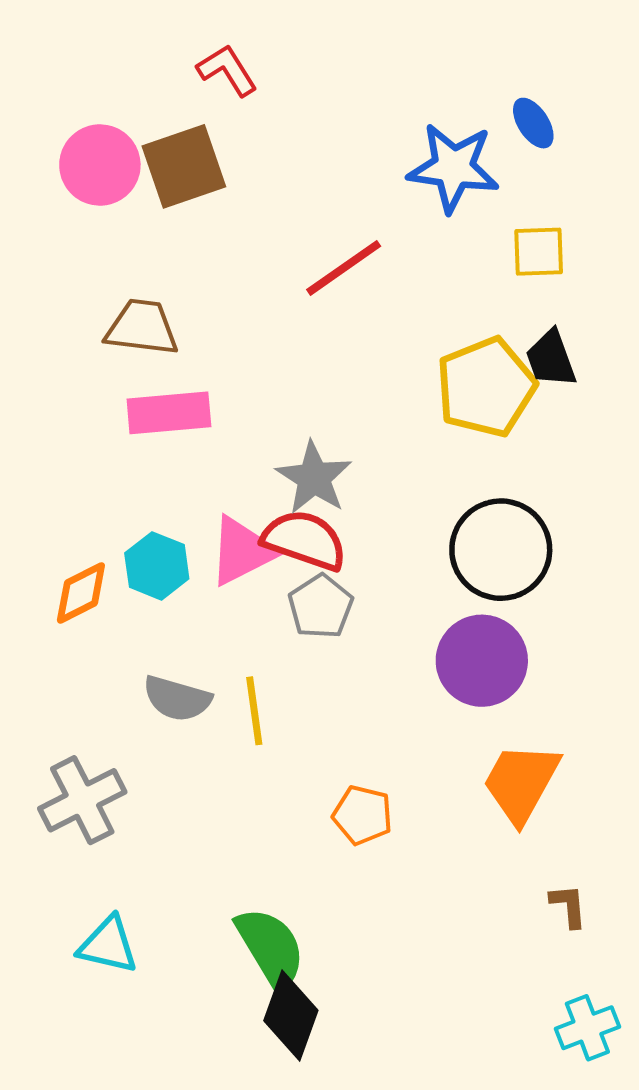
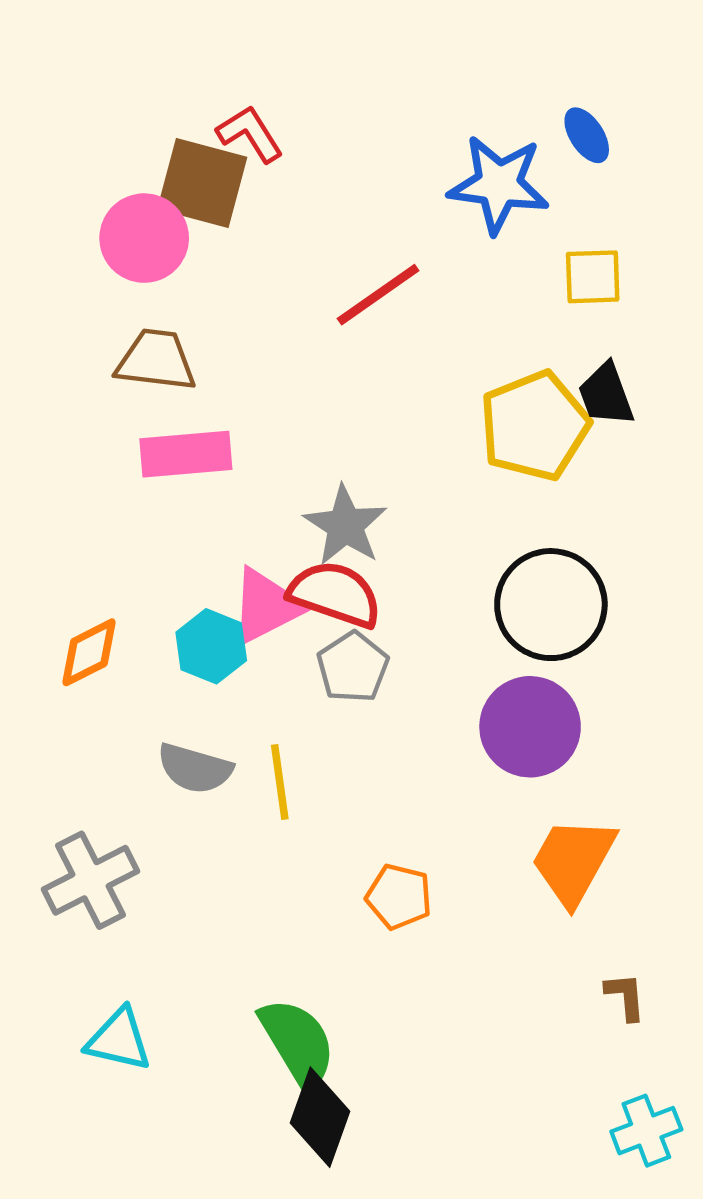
red L-shape: (227, 70) -> (250, 134), moved
pink circle: (100, 165) -> (144, 238), moved
brown square: (184, 166) -> (202, 183), turned 34
cyan hexagon: (157, 566) -> (211, 646), moved

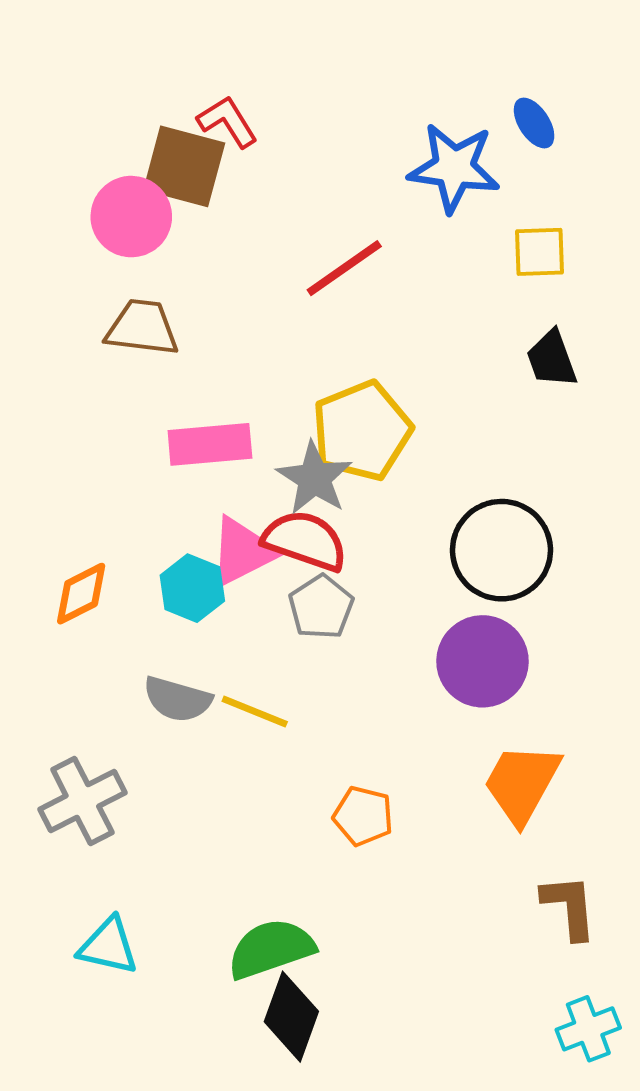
yellow pentagon: (535, 426) -> (362, 431), moved
pink rectangle: (186, 454) -> (210, 444), moved
yellow line: (280, 782) -> (255, 712), turned -60
brown L-shape: (625, 996) -> (569, 907), size x1.5
green semicircle: (298, 1043) -> (271, 949), turned -78

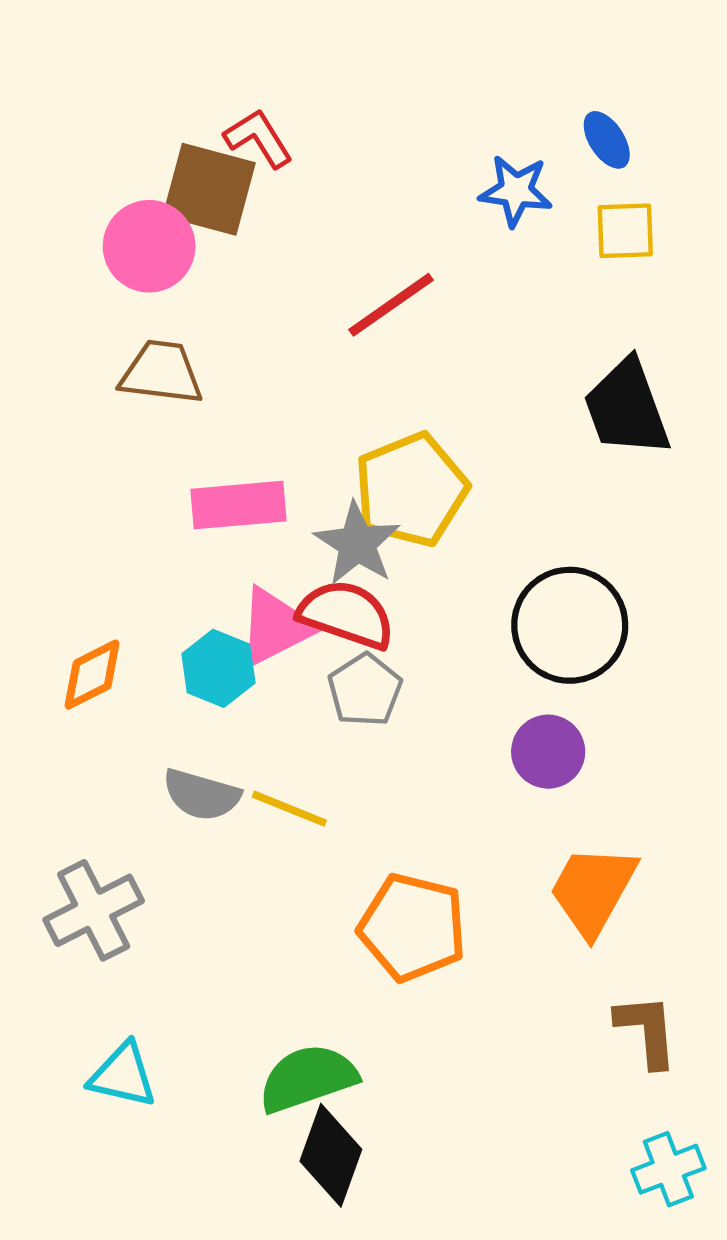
blue star: (454, 168) -> (516, 191), size x0.7
yellow square: (539, 252) -> (625, 231), moved
black trapezoid: (552, 359) -> (627, 408), size x1.5
purple circle: (483, 661) -> (548, 752), size x0.7
orange pentagon: (363, 816) -> (413, 927), size x1.6

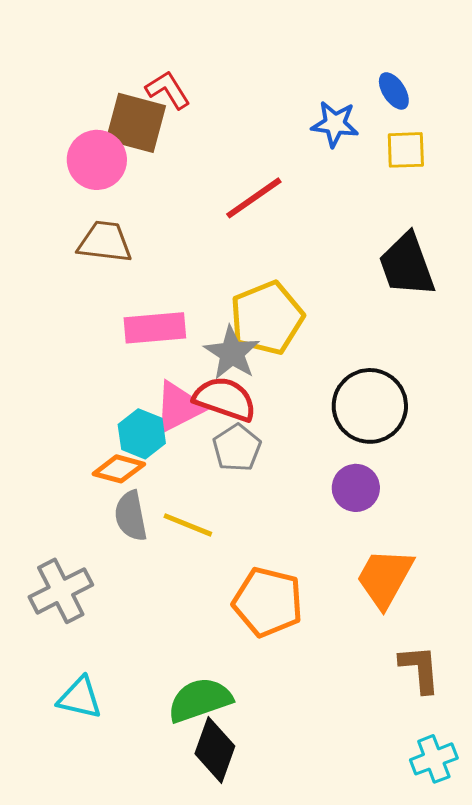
orange diamond: (92, 675) -> (119, 469), moved, turned 42
gray semicircle: (201, 795) -> (131, 516), turned 63

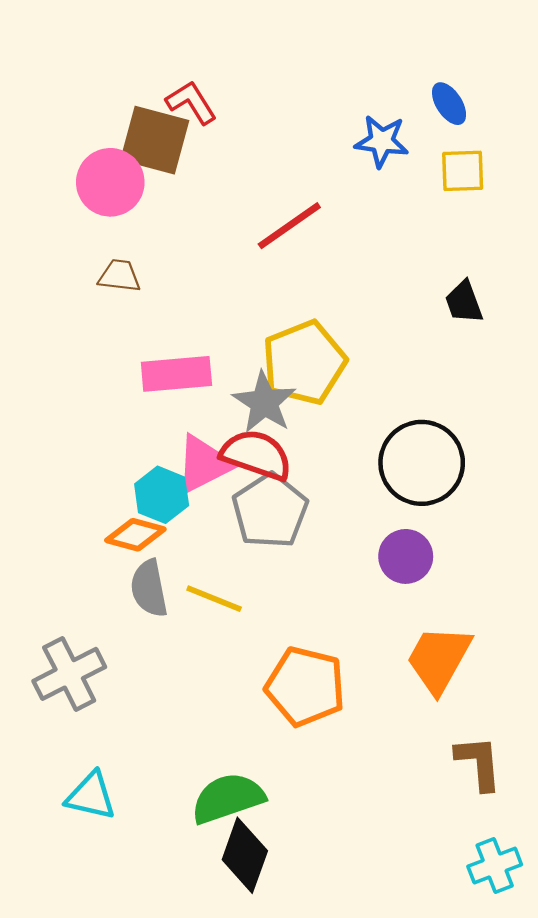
brown trapezoid: (105, 242) -> (119, 276), size x0.7
black trapezoid: (407, 265) -> (464, 302), size x0.6
gray pentagon: (237, 448) -> (270, 511), size x1.4

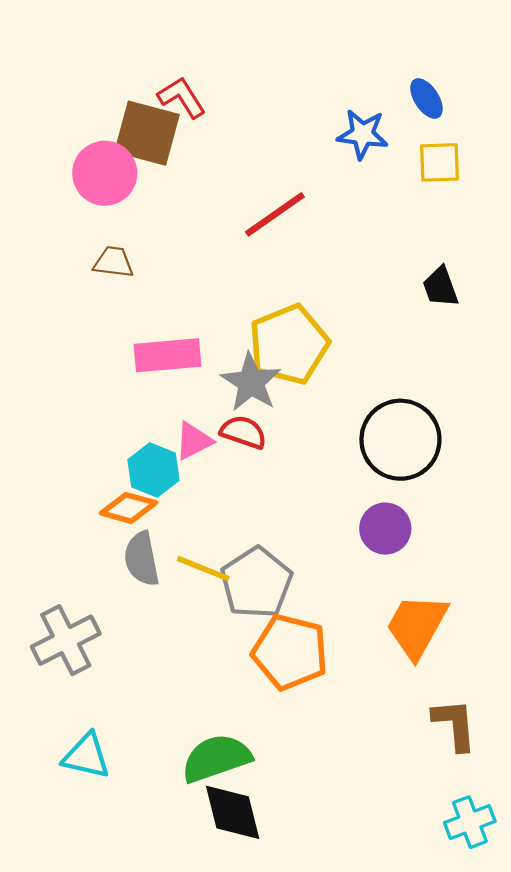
red semicircle: (256, 455) -> (243, 432), size x0.7
pink triangle: (204, 464) -> (194, 441), size x0.7
gray pentagon: (270, 511) -> (256, 583), moved
black diamond: (245, 855) -> (233, 812), turned -34

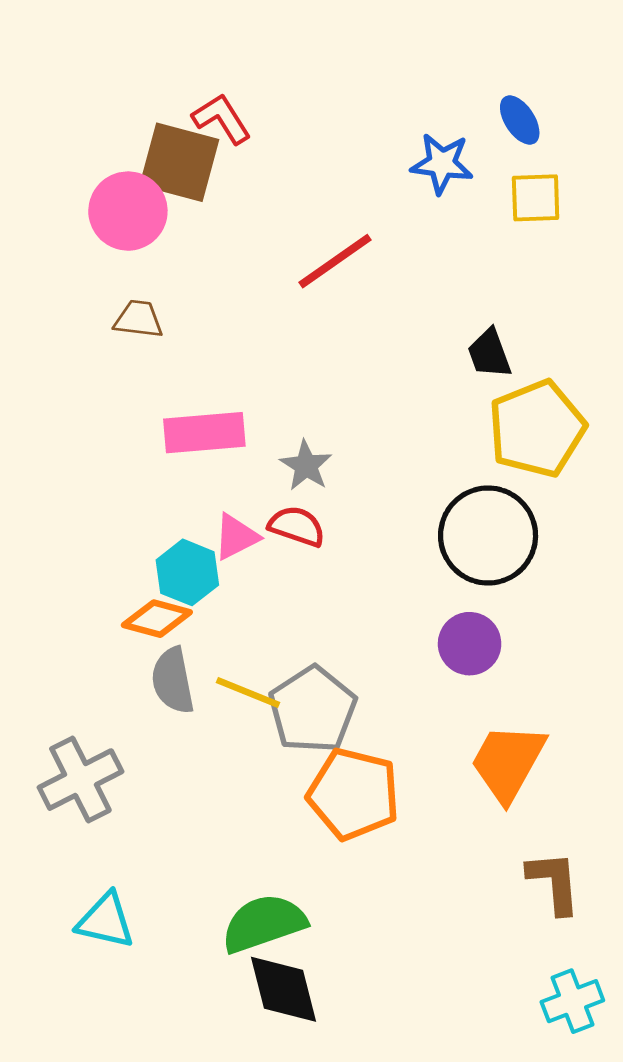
black trapezoid: (441, 287) -> (489, 353), moved
yellow pentagon: (289, 344) -> (537, 429), moved
gray star: (251, 382) -> (306, 466), size x0.7

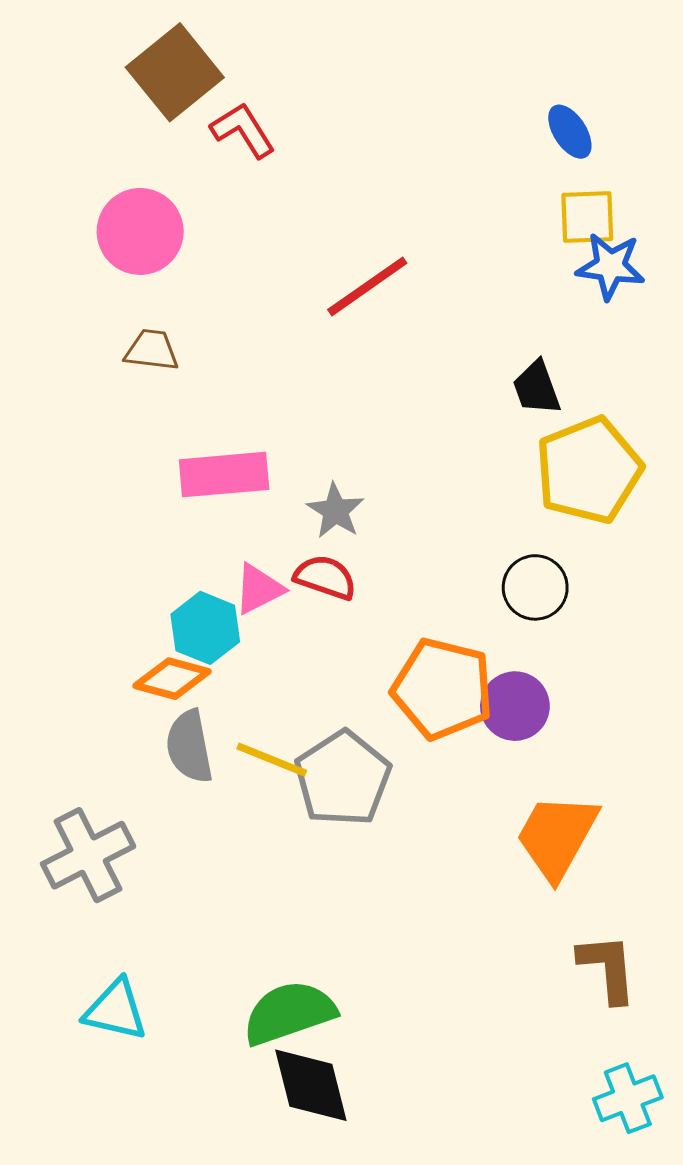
brown square: (179, 162) -> (175, 72), moved, turned 36
blue star: (442, 164) -> (610, 266), moved
black circle: (488, 536) -> (535, 587), size x0.6
orange pentagon: (353, 794) -> (443, 689), moved

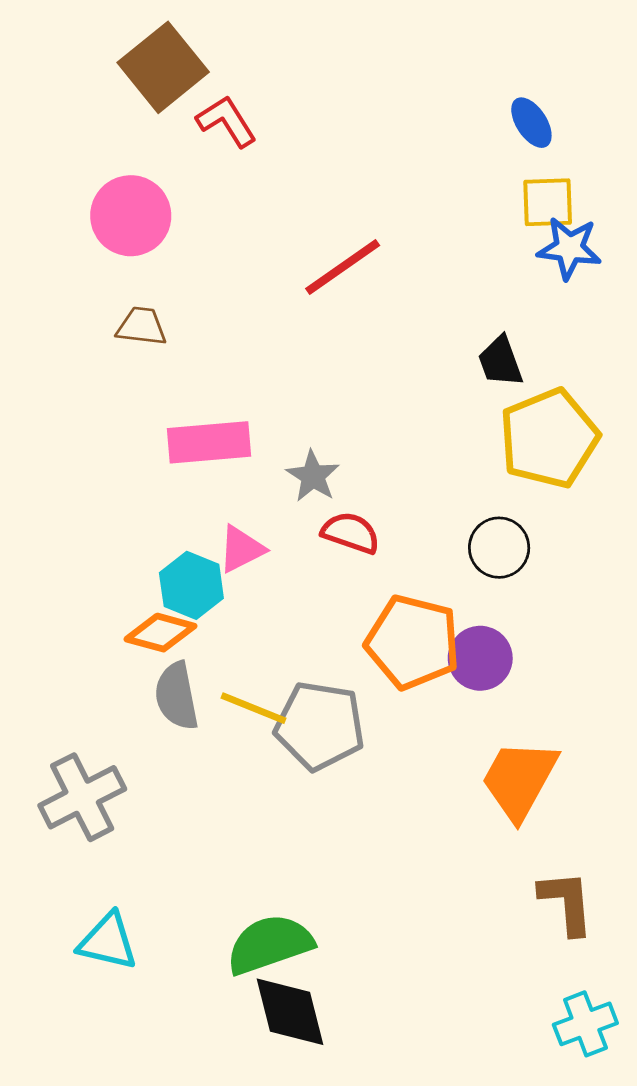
red semicircle: (325, 577) -> (351, 533), moved
gray pentagon: (343, 778) -> (320, 726), turned -30

